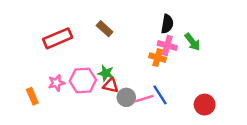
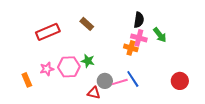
red triangle: (111, 85) -> (94, 93), moved
red circle: (205, 105) -> (180, 81), moved

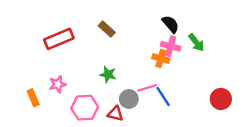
black semicircle: (139, 20) -> (171, 24), turned -49
pink hexagon: (69, 67) -> (85, 108), moved
pink line: (120, 82) -> (147, 88), moved

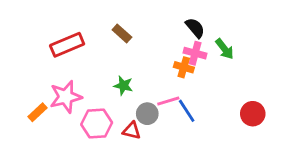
pink star: (58, 84) -> (66, 97), size x1.6
orange rectangle: (33, 98) -> (38, 112), turned 70

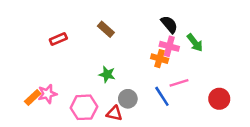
red rectangle: (67, 45) -> (58, 39), size x0.6
pink star: (66, 97) -> (47, 94), moved, size x0.7
pink line: (168, 101) -> (179, 83), moved

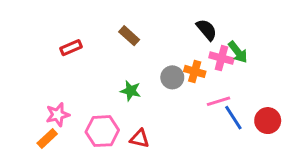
pink cross: (169, 46) -> (221, 58), moved
blue line: (162, 96) -> (233, 118), moved
orange rectangle: (33, 98) -> (47, 138), moved
gray circle: (128, 99) -> (172, 77), moved

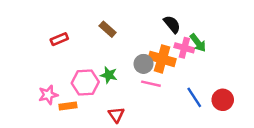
orange cross: (195, 71) -> (162, 59), size x1.5
pink line: (219, 101) -> (151, 84), moved, turned 30
pink hexagon: (102, 131) -> (85, 82), moved
orange rectangle: (47, 138) -> (68, 106), moved, turned 35
red triangle: (140, 138) -> (116, 115), turned 42

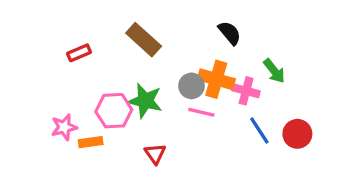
brown rectangle: (108, 29) -> (144, 40), size x1.5
green arrow: (198, 43) -> (274, 71), moved
pink cross: (184, 48) -> (246, 91), moved
green star: (109, 75) -> (145, 101), size x1.5

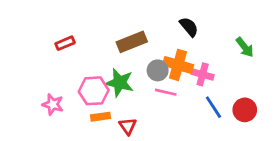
brown rectangle: (144, 40) -> (132, 42), moved, turned -64
green arrow: (274, 71) -> (245, 47), moved
pink star: (64, 127) -> (53, 104), turned 30
orange rectangle: (91, 142) -> (100, 117), moved

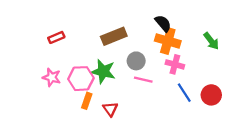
orange cross: (178, 65) -> (168, 41), moved
pink star: (53, 104) -> (52, 77), moved
orange rectangle: (100, 117) -> (87, 101), turned -63

